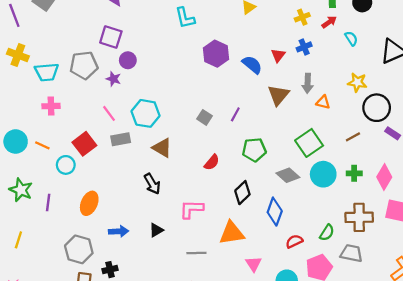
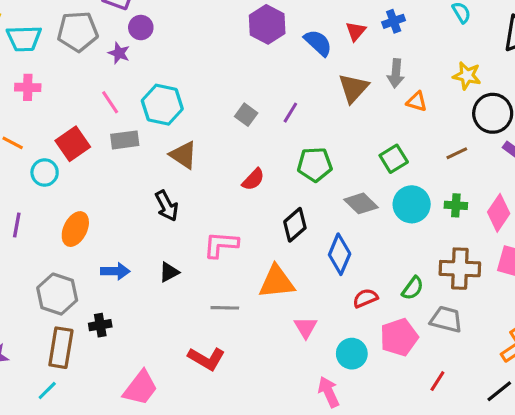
green square: (309, 143) -> (394, 159), size x0.7

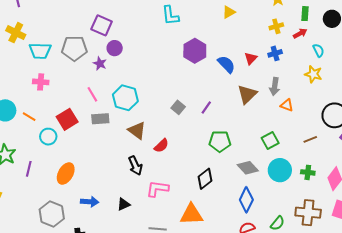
yellow star: (467, 76) -> (313, 74), moved
red semicircle: (253, 179) -> (161, 146), moved
black arrow: (167, 206) -> (135, 166), moved
blue diamond: (340, 254) -> (246, 200), moved

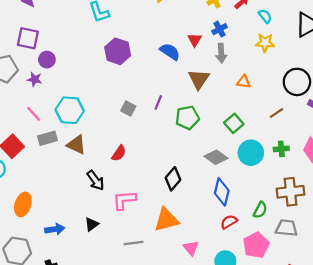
purple hexagon: (195, 51) -> (118, 51), moved
gray arrow: (275, 87) -> (221, 53), moved
brown triangle: (137, 131) -> (76, 145), moved
green pentagon: (220, 141) -> (187, 118), moved

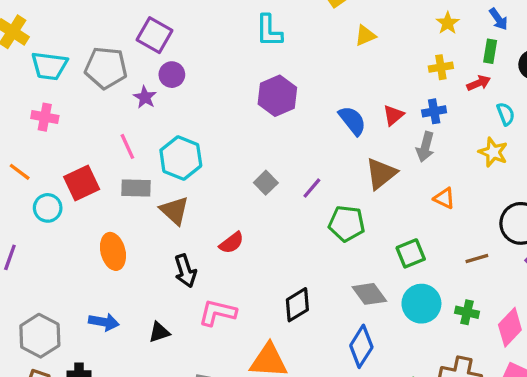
orange ellipse: (23, 204) -> (113, 251), moved, turned -50

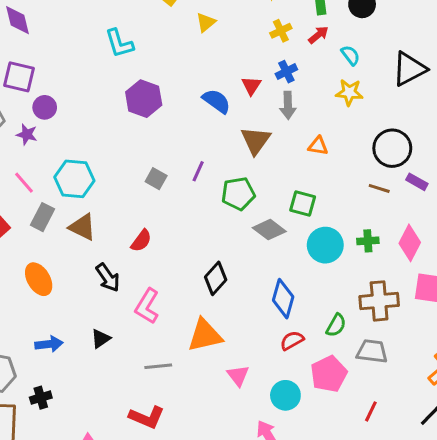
gray rectangle: (136, 188) -> (43, 217), turned -48
green square: (411, 253) -> (303, 203), turned -36
brown line: (477, 259) -> (379, 188), moved, turned 50
gray diamond: (369, 294) -> (269, 230), moved
pink L-shape: (217, 313) -> (147, 306), turned -56

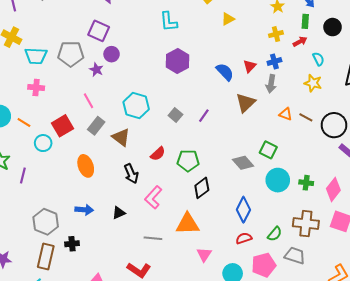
cyan hexagon: (74, 179) -> (136, 106), moved
brown line: (379, 188) -> (306, 117), moved
green pentagon: (238, 194) -> (188, 161), moved

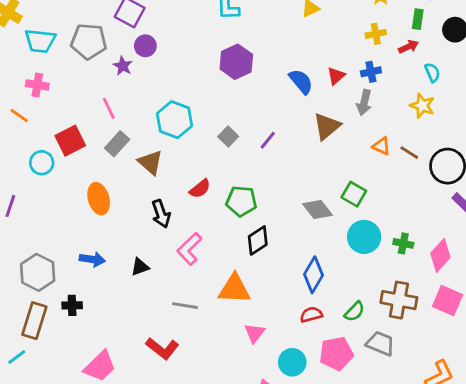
orange line: (24, 123) -> (19, 115), moved

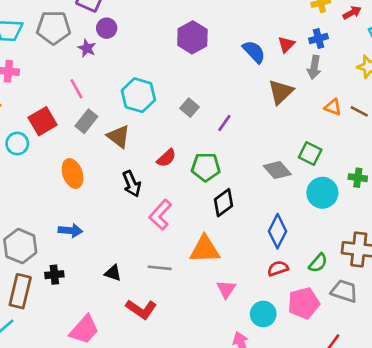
purple line: (268, 140) -> (224, 123), moved
green cross: (403, 243) -> (358, 178), moved
black triangle: (140, 267) -> (113, 273), moved, turned 42

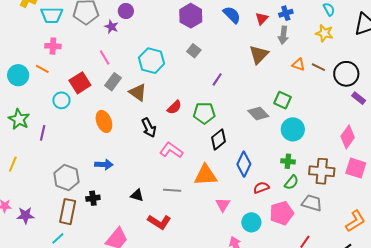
blue semicircle: (254, 52) -> (232, 15), moved
gray square: (189, 108) -> (194, 51), moved
green cross: (358, 178) -> (288, 161), moved
pink L-shape: (160, 215) -> (171, 150), turned 85
blue diamond: (278, 231) -> (244, 164), moved

